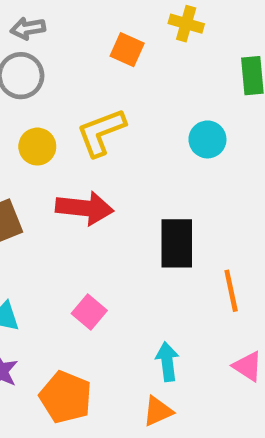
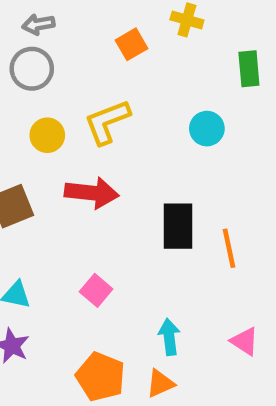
orange square: (127, 50) -> (132, 44), turned 36
orange line: (231, 291) -> (229, 248), moved
orange pentagon: (66, 397) -> (100, 377), moved

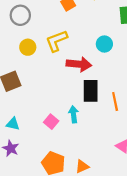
red arrow: (92, 193) -> (79, 64), moved
cyan arrow: (169, 337) -> (74, 114), moved

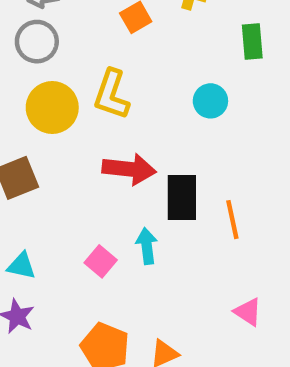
yellow L-shape: (56, 41) -> (112, 94), turned -50
yellow circle: (28, 47) -> (52, 108), size x1.5
red arrow: (79, 64) -> (129, 169), moved

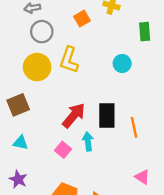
gray circle: (37, 42) -> (42, 32), moved
red arrow: (129, 169) -> (74, 115), moved, turned -56
cyan triangle: (21, 266) -> (21, 143), moved

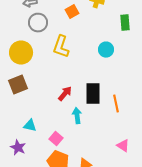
yellow circle: (37, 67) -> (21, 53), moved
red arrow: (74, 115) -> (65, 94), size x0.7
cyan triangle: (21, 143) -> (30, 126), moved
pink square: (63, 150) -> (56, 139), moved

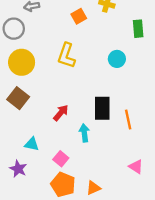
gray circle: (38, 23) -> (14, 29), moved
brown square: (18, 85) -> (18, 98), turned -30
red arrow: (65, 94) -> (61, 113), moved

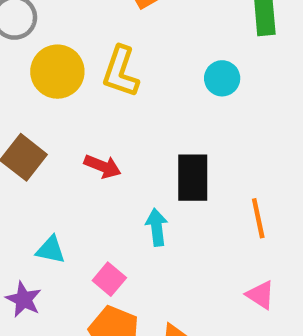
yellow circle: (22, 62) -> (57, 72), moved
red arrow: (61, 113) -> (103, 166), moved, turned 72
orange line: (128, 119) -> (258, 218), moved

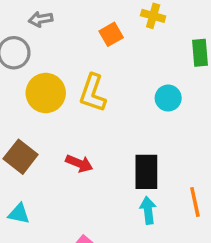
cyan arrow: (157, 227) -> (148, 210), moved
cyan triangle: (51, 250) -> (19, 214), moved

